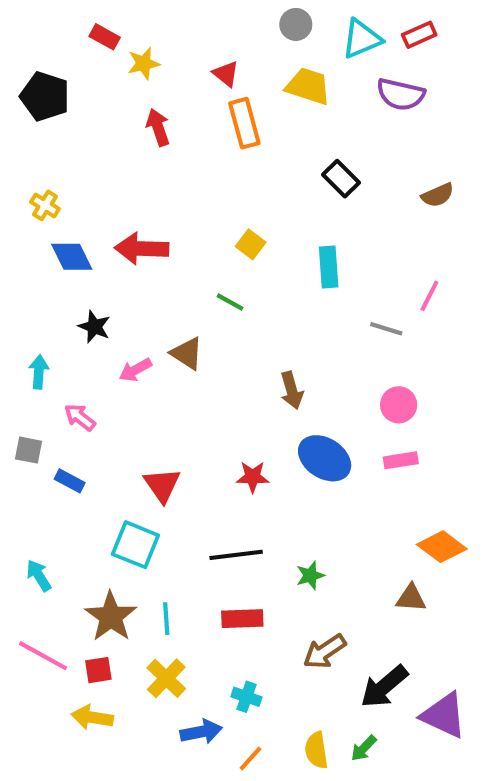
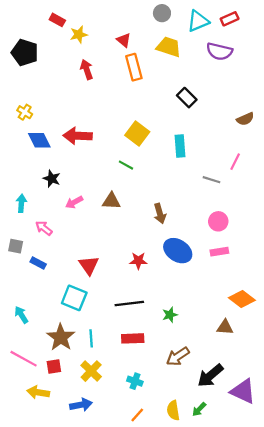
brown semicircle: (438, 195) -> (245, 119), moved
yellow square: (251, 244) -> (137, 134), size x1.5
brown triangle: (187, 353) -> (111, 201), moved, turned -30
yellow arrow: (92, 717) -> (38, 392), moved
blue arrow: (201, 732) -> (81, 405), moved

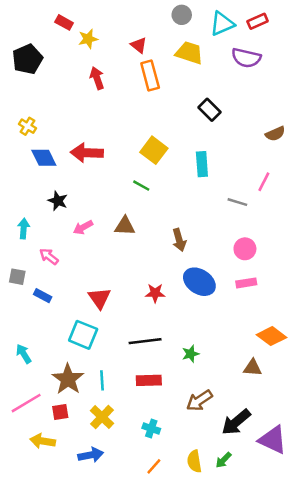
black pentagon: (25, 53) -> (27, 59), turned 30
pink line: (24, 359) -> (26, 403), turned -60

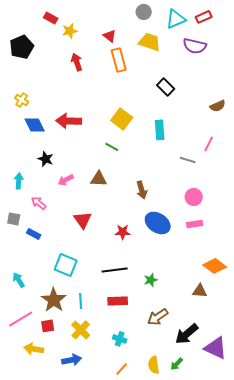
red triangle: (99, 298) -> (83, 220), moved

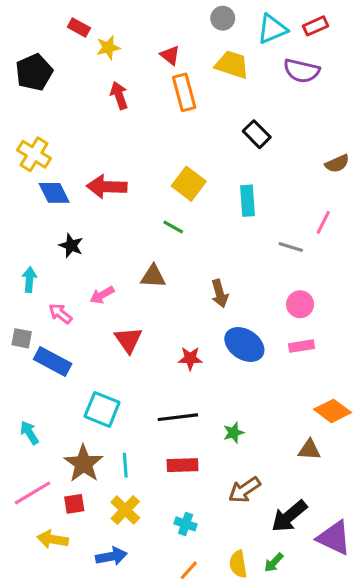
yellow cross: (22, 100) -> (34, 154), size x1.5
pink arrow: (66, 180) -> (102, 295), moved
blue rectangle: (34, 234) -> (53, 362), size x1.6

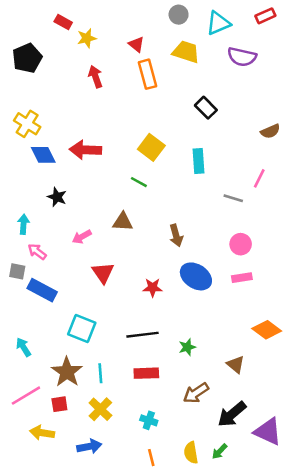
red rectangle: (316, 26) -> (265, 16), moved
pink arrow: (60, 314) -> (37, 252), moved
brown triangle: (309, 450) -> (236, 365), moved, turned 36
orange line: (189, 570) -> (151, 458), turned -56

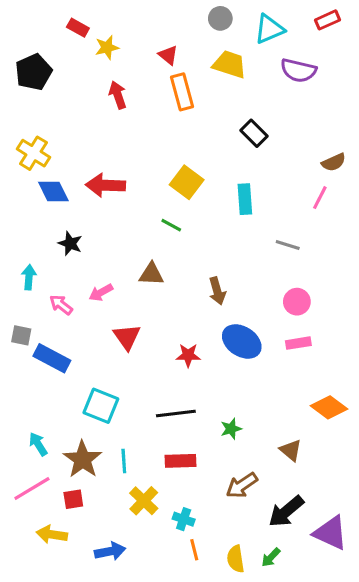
pink line: (259, 178) -> (320, 198), moved
pink arrow: (37, 252) -> (61, 305), moved
cyan arrow: (23, 347) -> (38, 444), moved
yellow cross: (100, 409) -> (144, 501), moved
orange line: (151, 458) -> (194, 550), moved

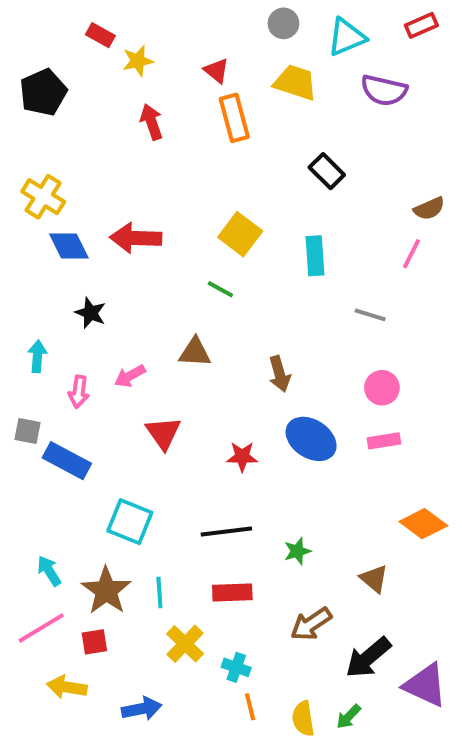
pink arrow: (61, 305) -> (79, 392), turned -120

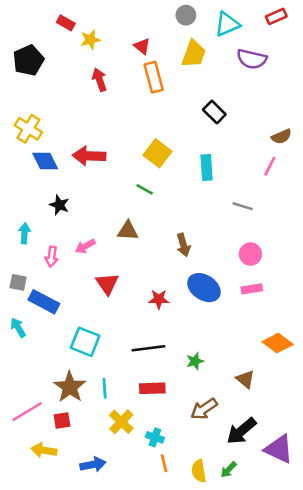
yellow trapezoid: (295, 82) -> (194, 54), turned 92
cyan arrow: (49, 571) -> (18, 328), moved

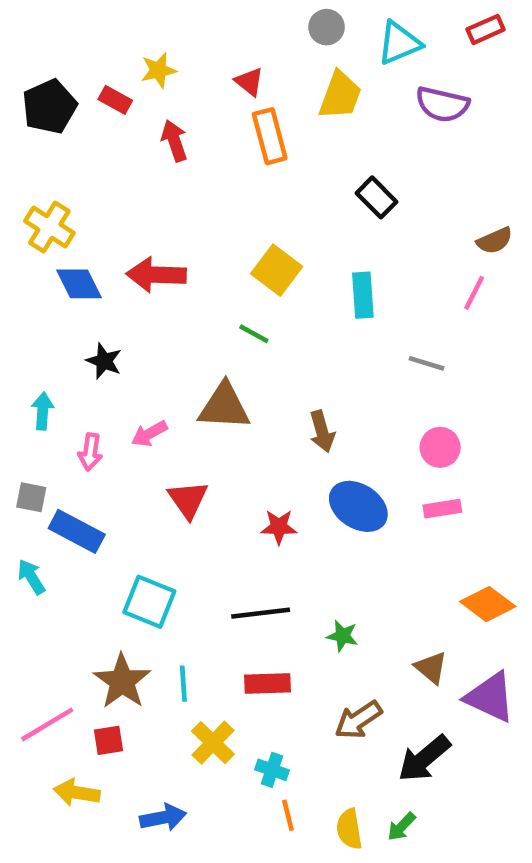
red rectangle: (66, 23) -> (115, 100), moved
brown triangle: (128, 231) -> (224, 406), size x1.4
green star: (195, 361) -> (342, 636), turned 30
purple triangle: (279, 449) -> (490, 697), moved

